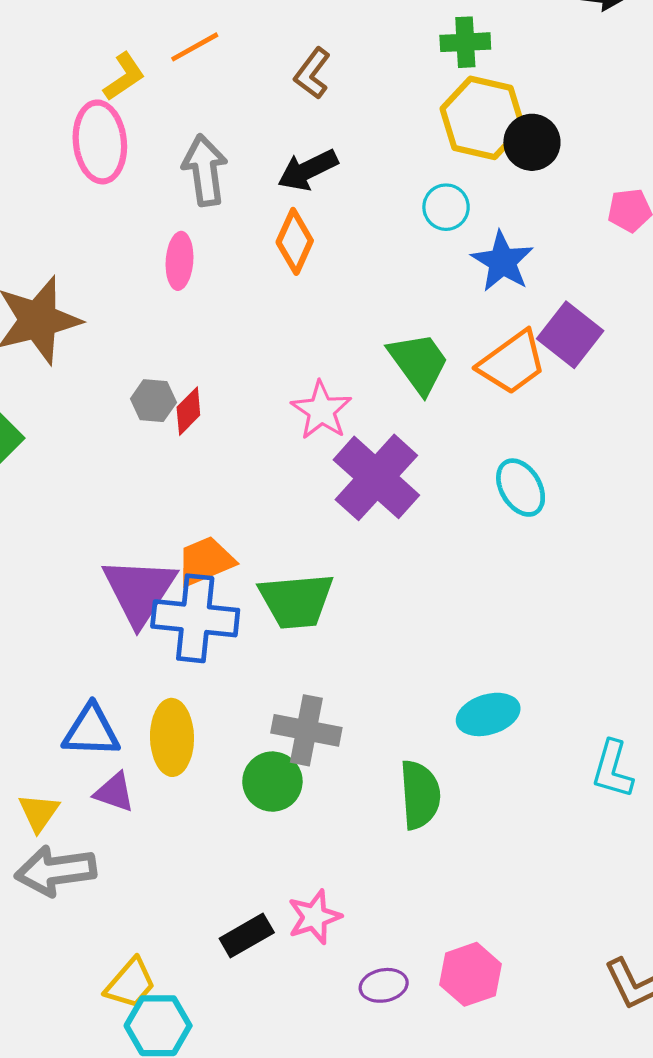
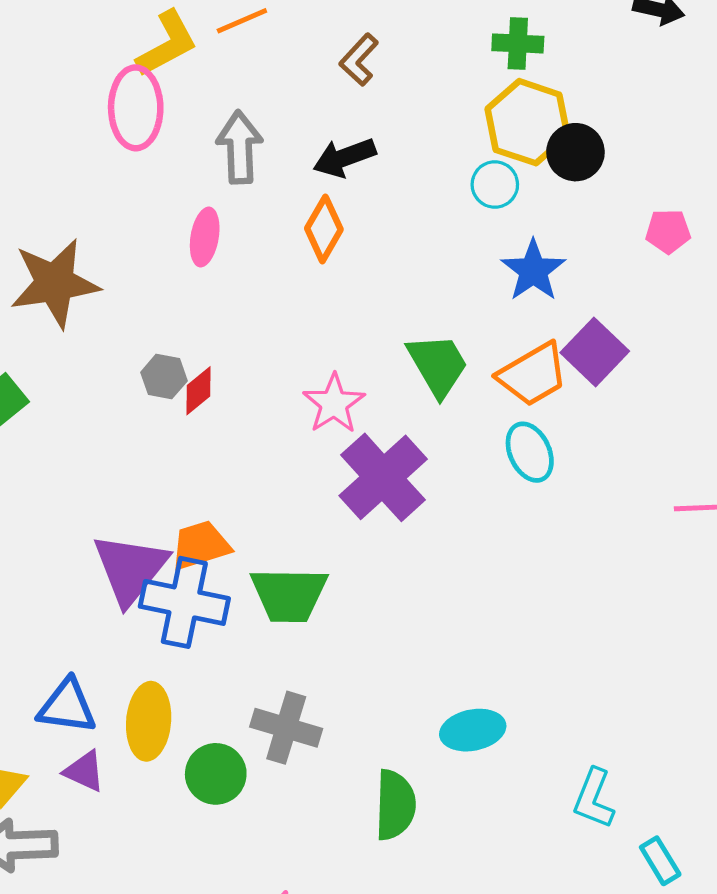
yellow L-shape: (124, 77) -> (167, 44), size x1.4
cyan circle: (446, 207) -> (495, 185), moved
cyan ellipse: (521, 488) -> (530, 452), moved
green circle: (272, 782) -> (216, 774), moved

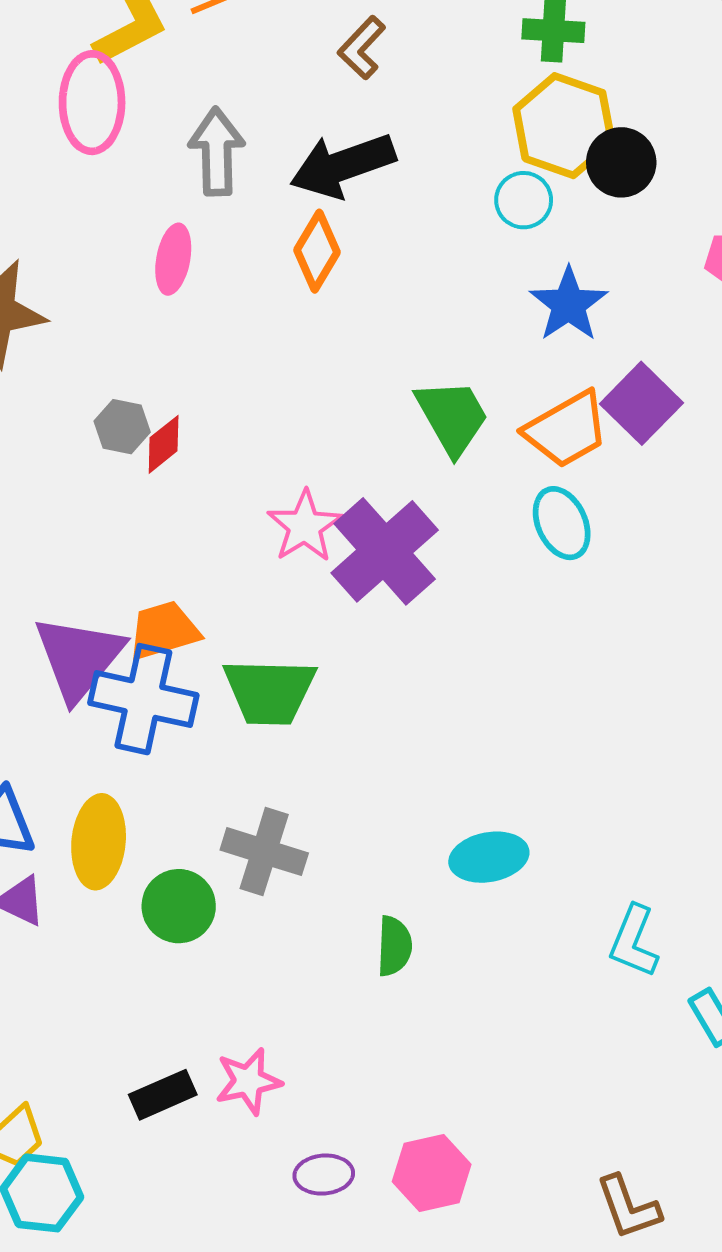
black arrow: (344, 158) -> (343, 165), size x1.4
pink star: (334, 404) -> (305, 526), moved
green semicircle: (395, 805) -> (394, 946), size x0.7

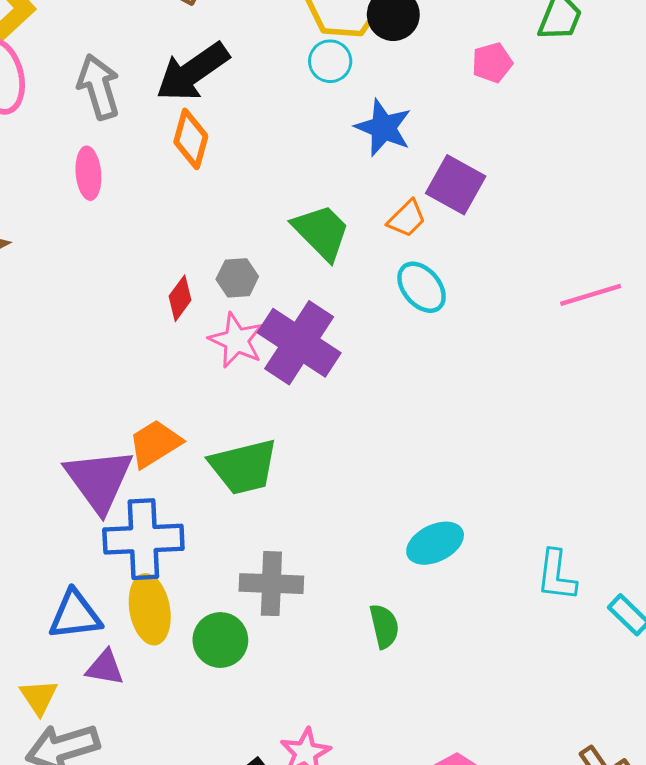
gray hexagon: (122, 427) -> (237, 278), moved
orange trapezoid: (567, 430) -> (407, 219), size x0.6
red diamond: (164, 444) -> (180, 298), moved
blue cross: (143, 699) -> (143, 539), moved

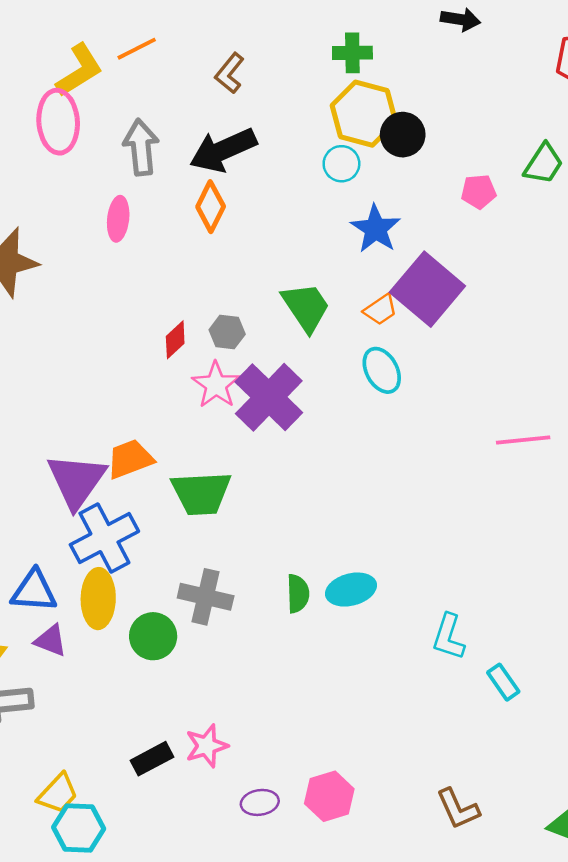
purple square: (456, 185) -> (427, 289), size x1.4
pink line: (591, 295) -> (523, 440), moved
blue cross: (143, 539) -> (104, 538), turned -36
green semicircle: (384, 626) -> (298, 594), moved

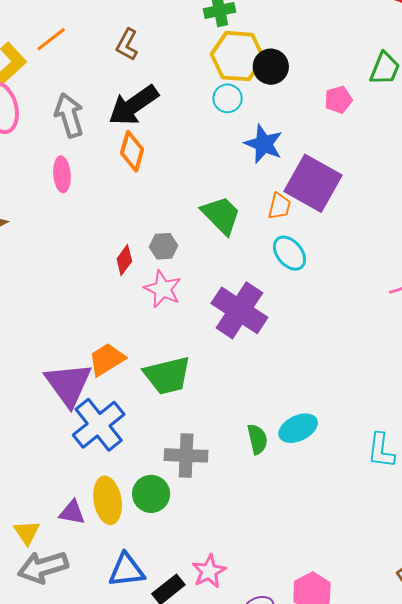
orange trapezoid: (380, 310) -> (279, 206), turned -32
purple cross: (269, 397) -> (239, 310), moved
blue triangle: (34, 591) -> (127, 570), moved
yellow ellipse: (98, 599) -> (108, 500), moved

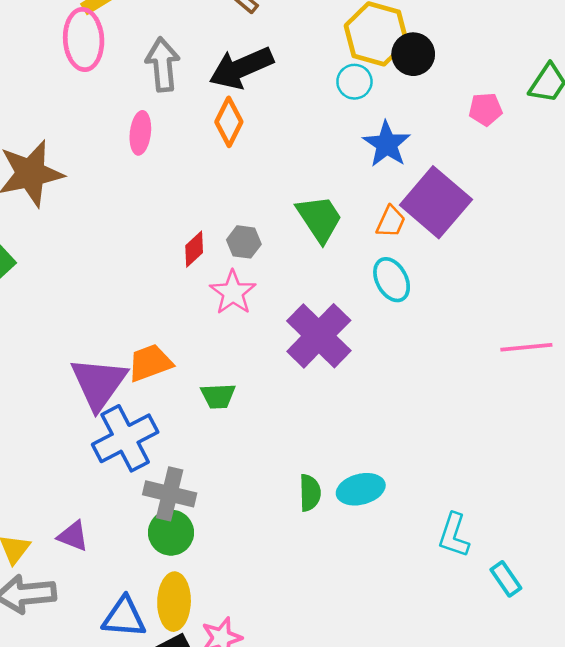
green trapezoid: (167, 375) -> (218, 396), size x0.6
gray cross: (186, 455) -> (170, 494), moved
yellow ellipse: (108, 500) -> (174, 602), moved

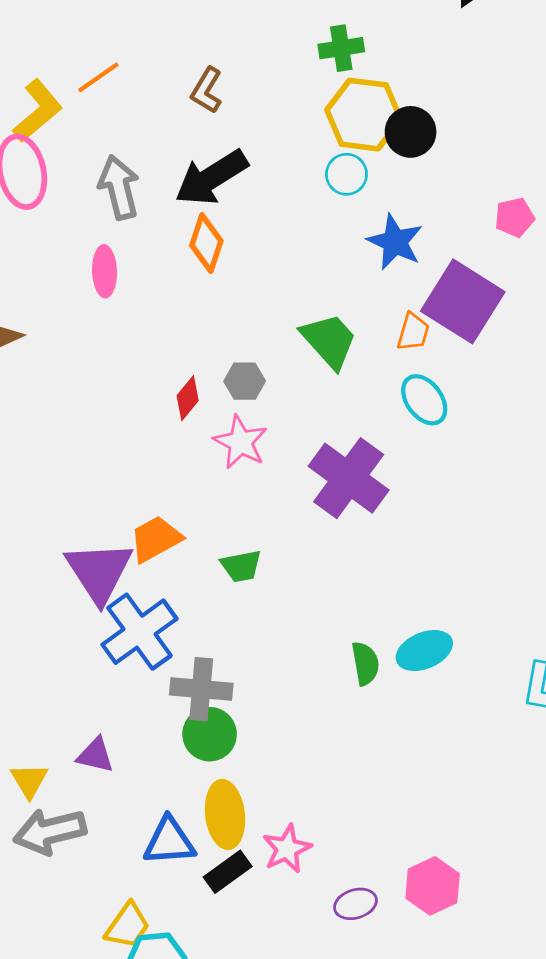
pink pentagon: (486, 109) -> (515, 217), moved

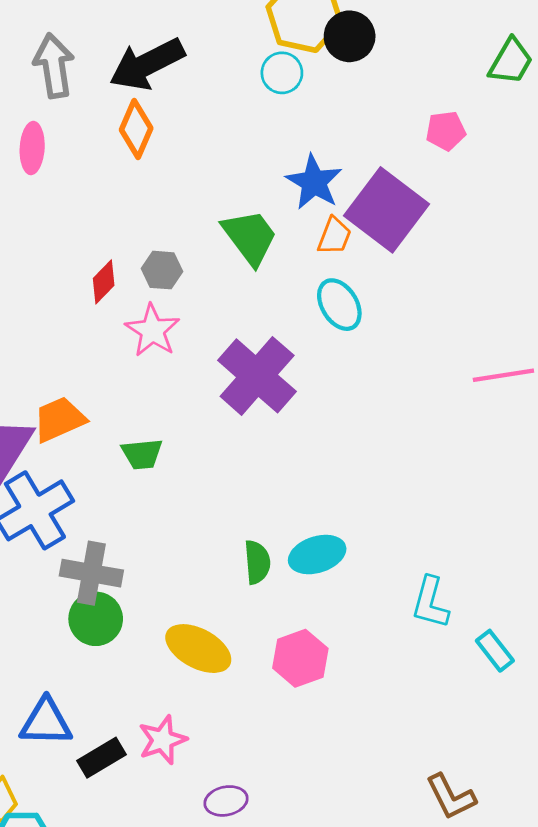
blue star: (395, 242) -> (314, 182), moved
yellow ellipse: (225, 814) -> (198, 649), moved, turned -60
pink hexagon: (433, 886) -> (300, 658), moved

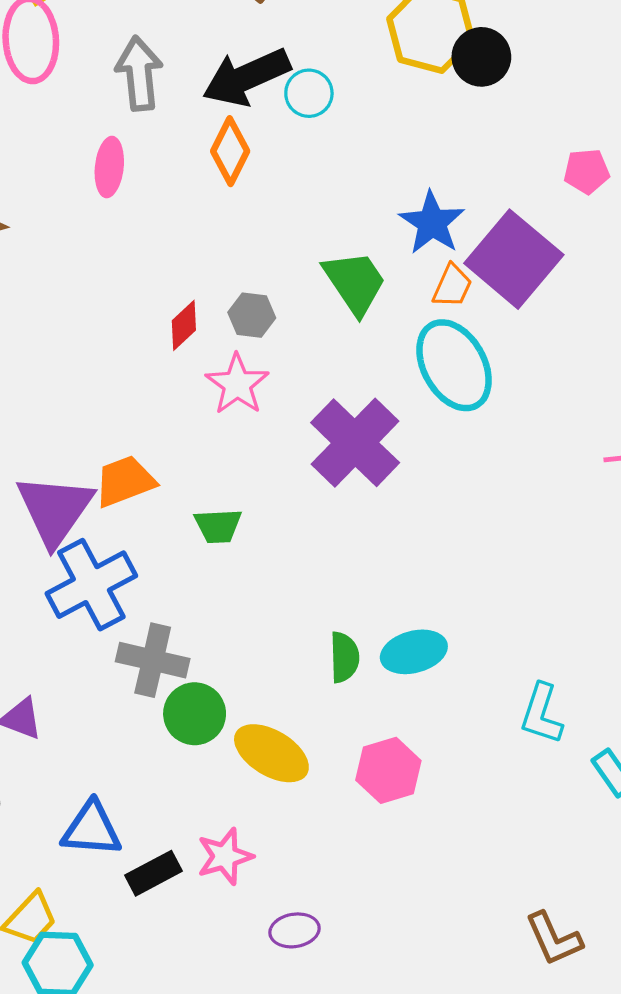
cyan circle: (282, 73) -> (309, 93), moved
cyan ellipse: (339, 305) -> (454, 365), size x1.5
green circle: (96, 619) -> (195, 714), moved

